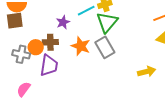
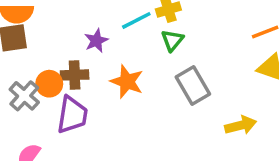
green triangle: (107, 22) -> (172, 40), size x0.6
gray rectangle: (105, 47) -> (193, 86), moved
gray cross: (21, 54) -> (24, 96), turned 30

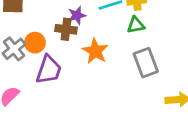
green triangle: (172, 40) -> (136, 25), turned 30
brown cross: (75, 75) -> (66, 29), moved

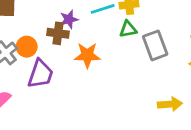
orange star: (95, 51) -> (87, 55), turned -30
gray rectangle: (146, 63) -> (155, 45), moved

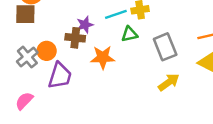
green triangle: (128, 29) -> (129, 34), moved
yellow arrow: (170, 104) -> (169, 82), moved, turned -30

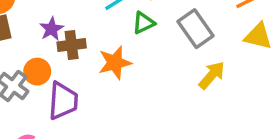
purple star: (85, 25) -> (51, 29), moved

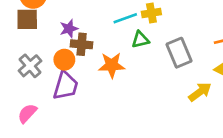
orange circle: (37, 72) -> (64, 60), moved
yellow arrow: (212, 75) -> (200, 92), moved

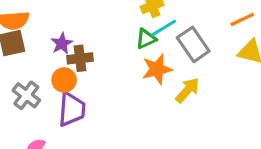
cyan line: (125, 18) -> (163, 28), moved
orange star: (112, 65) -> (157, 69), moved
yellow arrow: (200, 92) -> (187, 90), moved

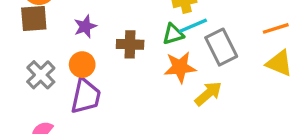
brown cross: (80, 58) -> (130, 44), moved

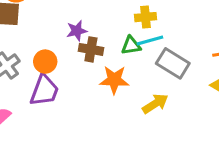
purple star: (85, 26) -> (77, 31), moved
gray rectangle: (221, 47) -> (173, 63), turned -40
orange star: (180, 67) -> (114, 80), moved

